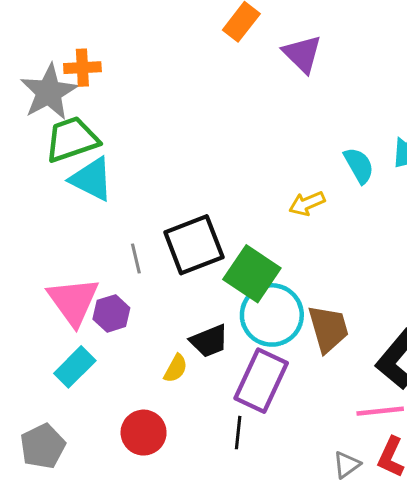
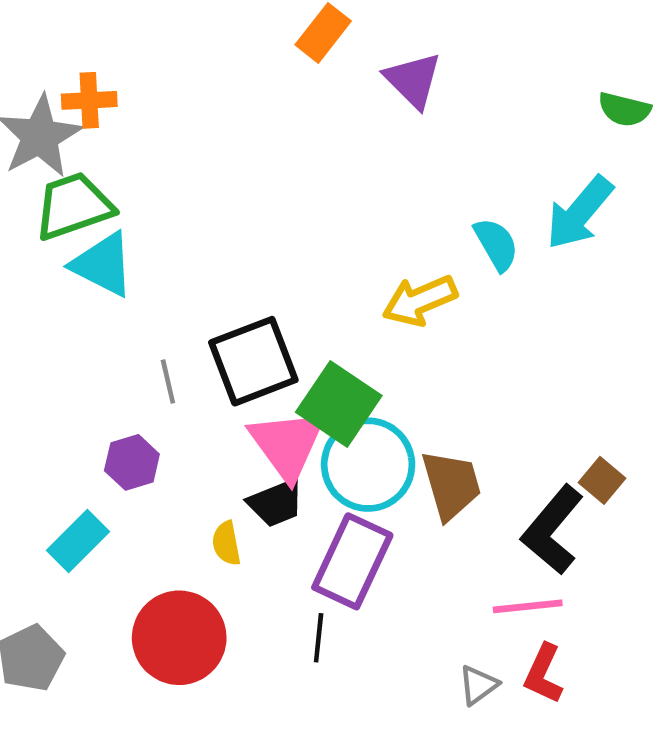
yellow arrow: (307, 204) -> (420, 300), size x1.4
pink triangle: (73, 301) -> (287, 444), moved
yellow semicircle: (176, 368) -> (226, 543), turned 140
red circle: (144, 433) -> (179, 638), size x1.4

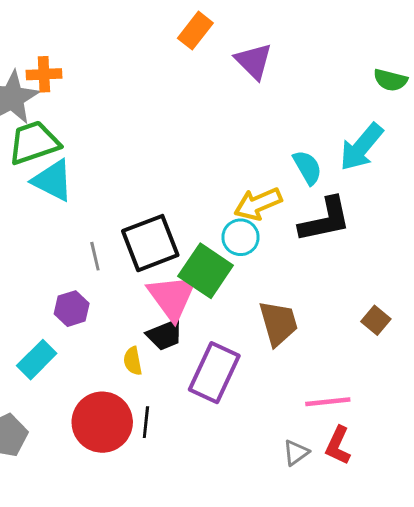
cyan circle: (368, 465) -> (240, 237), moved, size x0.6
black L-shape: (552, 530) -> (325, 220), moved, turned -142
black line: (319, 638) -> (146, 422), moved

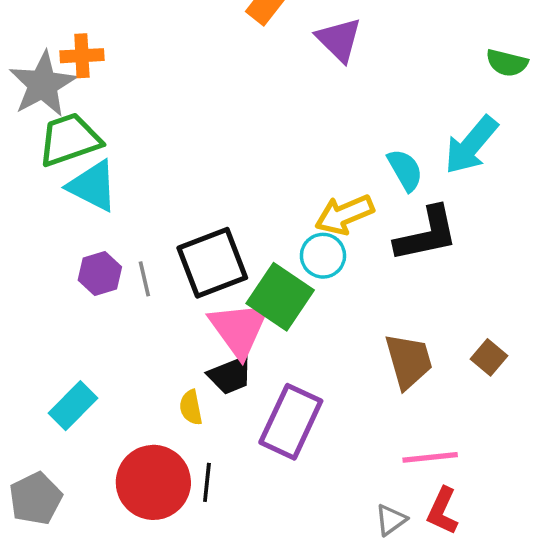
purple hexagon: (72, 309) -> (100, 274), moved
brown trapezoid: (278, 323) -> (409, 361), moved

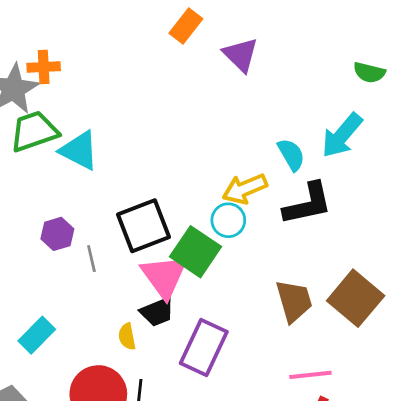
cyan triangle: (93, 186) -> (79, 150), moved
gray line: (144, 279) -> (91, 259), moved
brown square: (489, 357) -> (356, 298), size x2.0

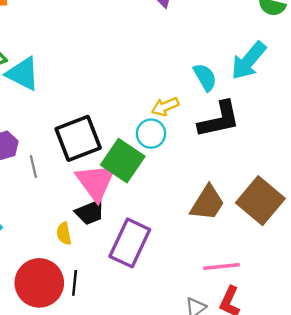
yellow arrow: (245, 189) -> (165, 107), size x0.7
brown trapezoid: (294, 301) -> (207, 203), turned 48

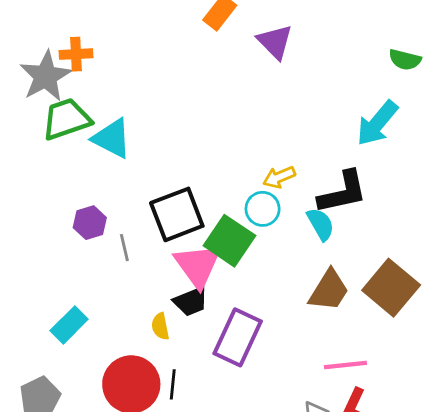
cyan semicircle: (205, 77) -> (321, 224), moved

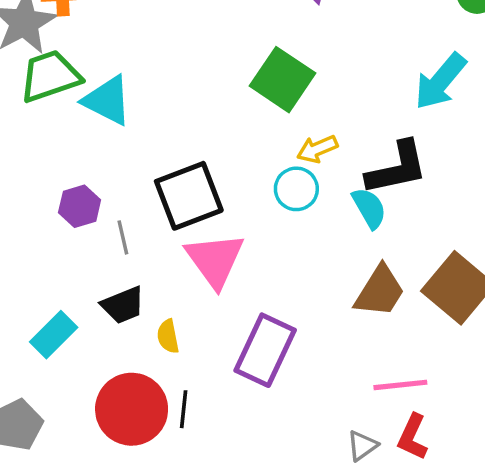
green square: (229, 241) -> (282, 80), moved
black trapezoid: (191, 301) -> (123, 305), moved

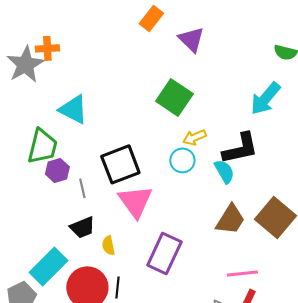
green trapezoid: (50, 76) -> (42, 146), moved, turned 123
cyan rectangle: (54, 335) -> (48, 266), moved, size x1.4

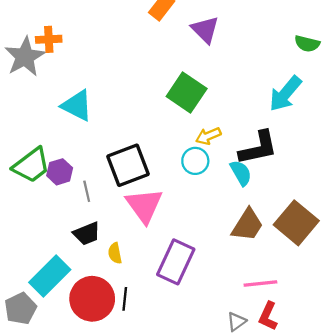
green trapezoid: (42, 146) -> (31, 165), moved, turned 39

